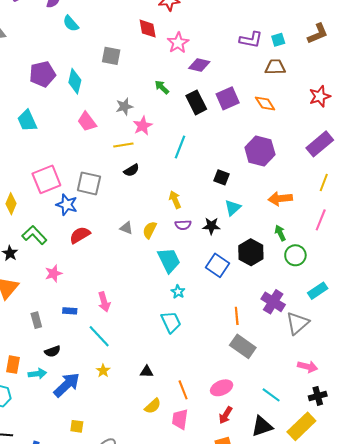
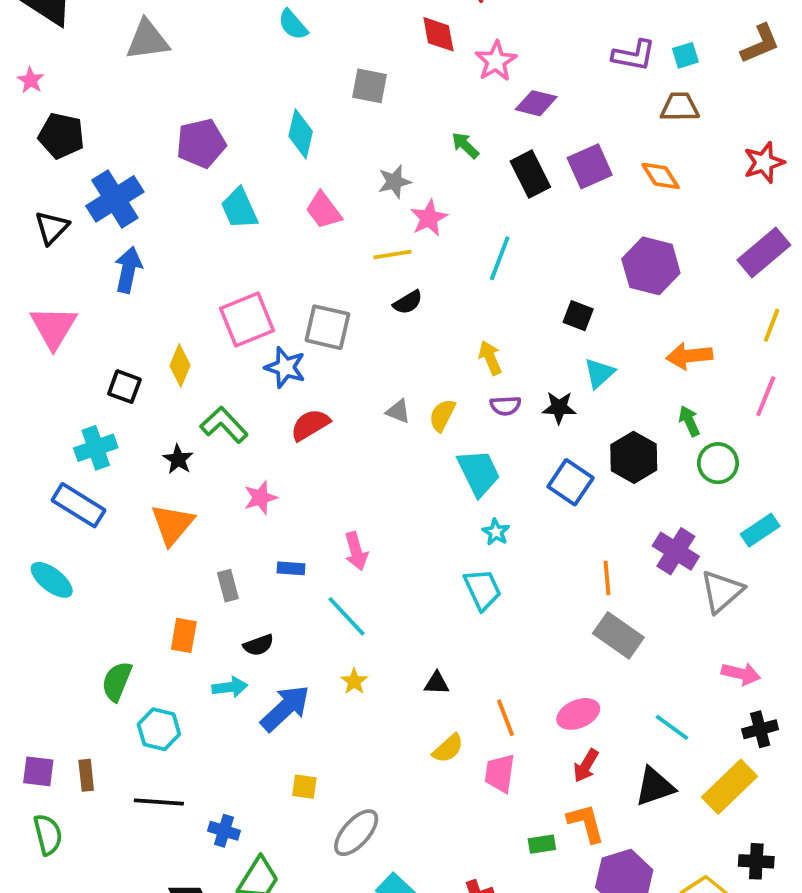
purple pentagon: (42, 74) -> (201, 143), moved
cyan trapezoid: (27, 121) -> (239, 208), moved
orange rectangle: (13, 365) -> (184, 635), moved

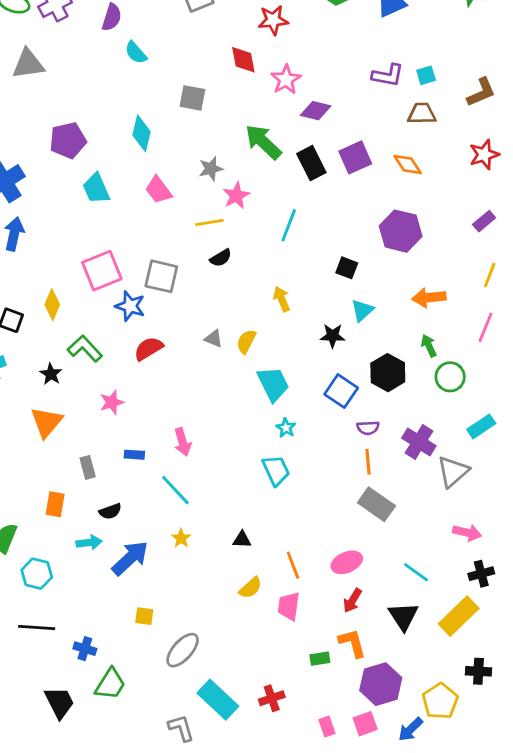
brown L-shape: (760, 44) -> (481, 92), moved
green arrow: (465, 145) -> (263, 142), size x1.8
purple rectangle: (764, 253) -> (484, 221), size x0.6
purple semicircle: (505, 406) -> (368, 428), moved
black triangle: (655, 787) -> (403, 616), turned -44

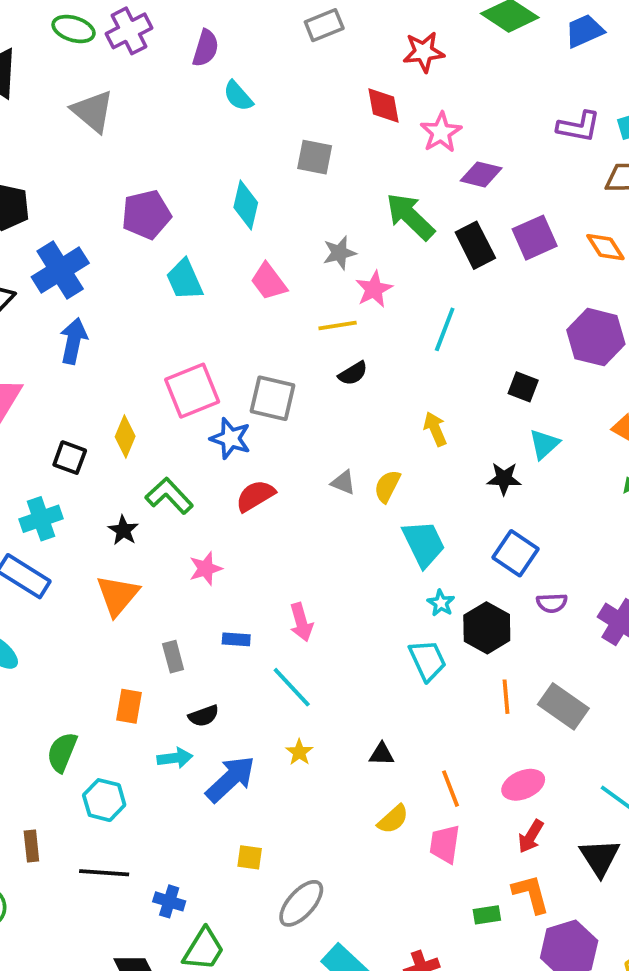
gray triangle: (28, 64) -> (93, 111), turned 48
black hexagon: (388, 373) -> (487, 628), moved
orange line: (368, 462) -> (506, 697), moved

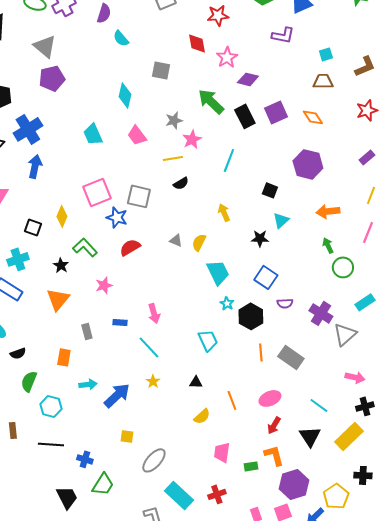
purple L-shape: (579, 127) -> (283, 35), moved
purple pentagon: (146, 215) -> (52, 78), moved
cyan trapezoid: (427, 660) -> (208, 340), moved
black semicircle: (204, 716) -> (18, 353), moved
pink trapezoid: (445, 844) -> (222, 452), moved

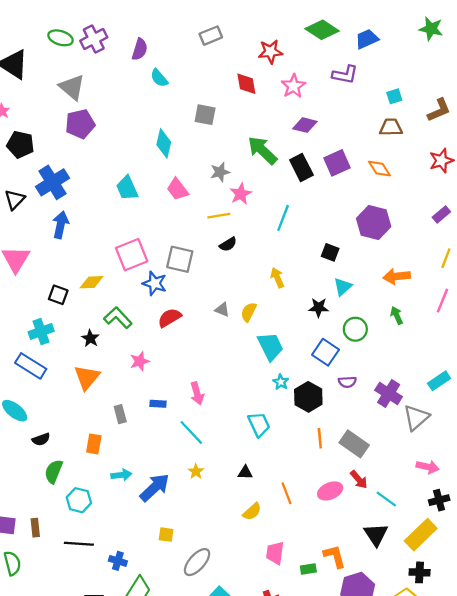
pink star: (227, 57) -> (293, 86), moved
yellow diamond: (62, 216) -> (91, 282), turned 65
green circle: (343, 267) -> (355, 329), moved
red arrow: (274, 425) -> (359, 479), moved, turned -72
black cross: (363, 475) -> (420, 572), moved

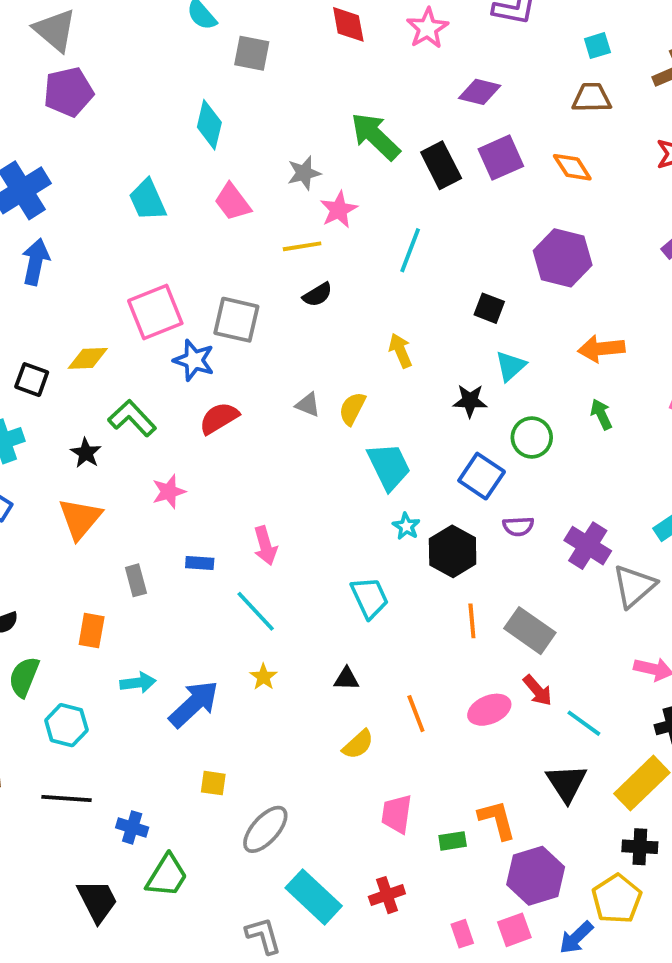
gray square: (205, 115) -> (252, 53), moved
purple diamond: (305, 125) -> (480, 92), moved

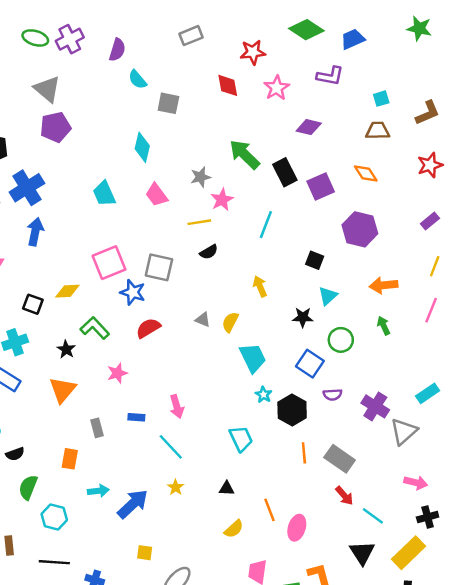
purple square: (501, 158) -> (321, 187), moved
pink ellipse: (489, 710) -> (297, 528), moved, turned -50

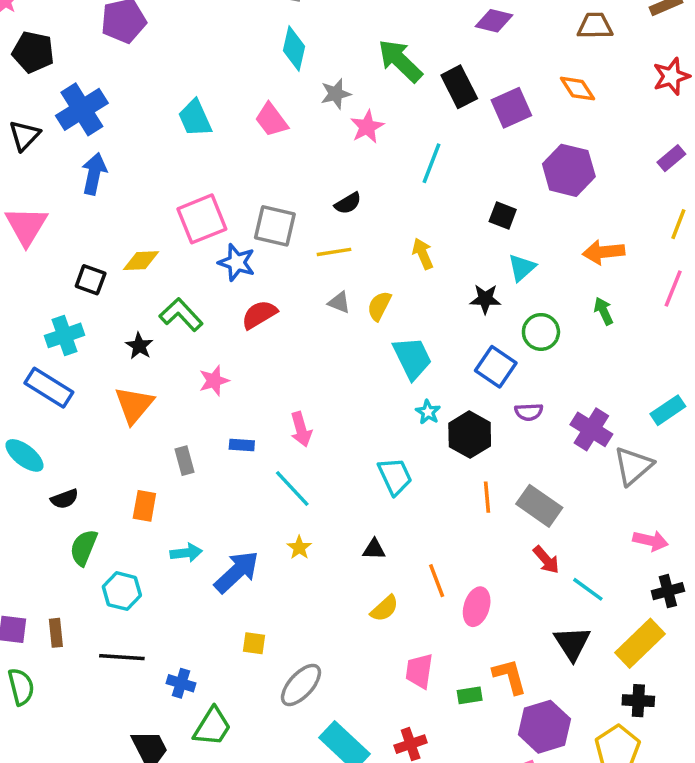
cyan diamond: (142, 147) -> (294, 49), moved
yellow line: (199, 222) -> (334, 252), moved

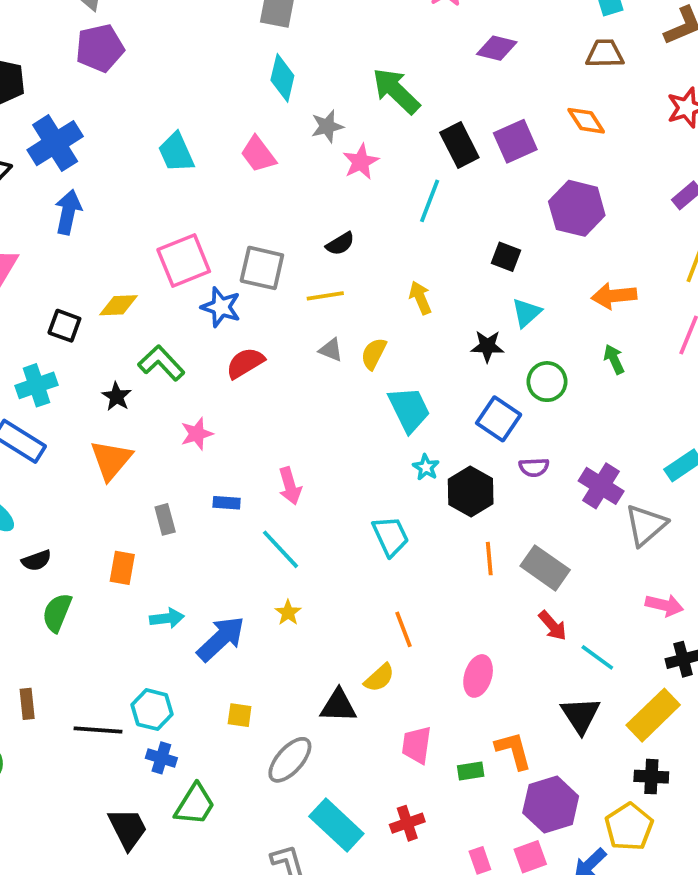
black rectangle: (459, 87) -> (459, 145), moved
black triangle: (374, 549) -> (338, 706), moved, size x1.5
orange line: (437, 581) -> (404, 629), moved
cyan hexagon: (122, 591) -> (152, 710), moved

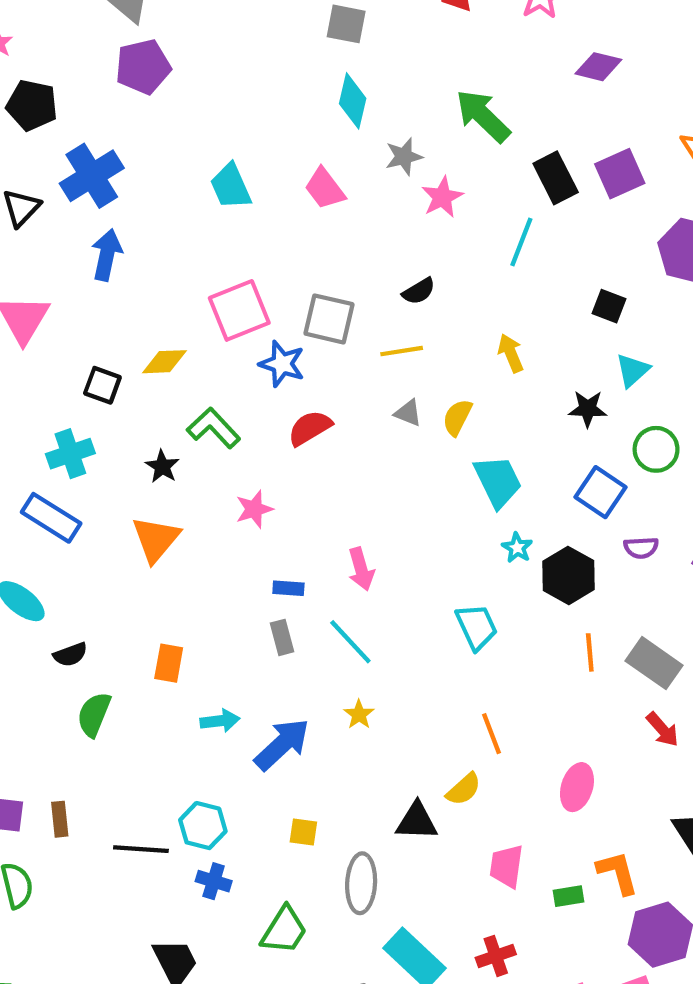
gray rectangle: (165, 519) -> (282, 637), moved
gray ellipse: (290, 760) -> (361, 883), turned -39
green trapezoid: (195, 805) -> (284, 930), moved

